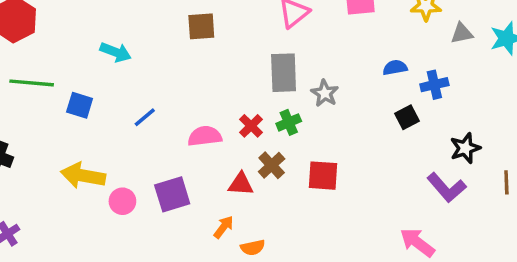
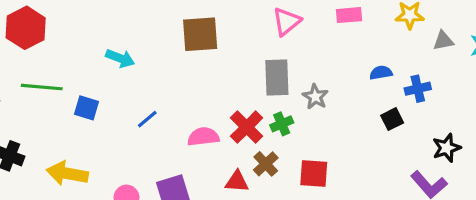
brown square: (201, 26) -> (200, 34), size x1.4
red cross: (251, 126) -> (247, 127), size x1.5
yellow arrow: (83, 176) -> (67, 173), moved

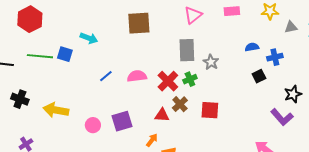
blue square: (86, 108) -> (65, 54), moved
pink semicircle: (203, 137) -> (137, 76), moved

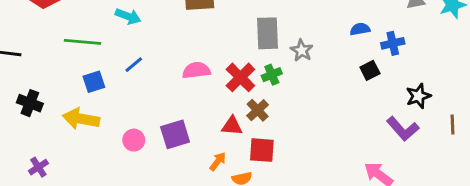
blue square: (65, 54) -> (94, 82), moved, turned -35
green line: (40, 56) -> (83, 42), moved
blue line: (106, 76) -> (134, 65), moved
red square: (210, 110) -> (262, 150), moved

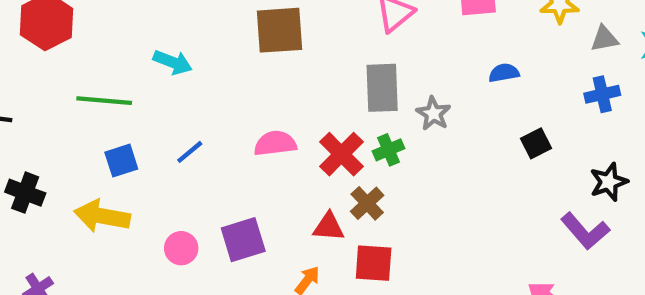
blue semicircle: (360, 29) -> (504, 73), moved
blue cross: (393, 43) -> (602, 94), moved
blue line: (134, 65) -> (190, 152), moved

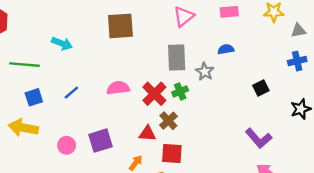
blue semicircle: (504, 73) -> (226, 49), moved
purple L-shape: (585, 231) -> (259, 138), moved

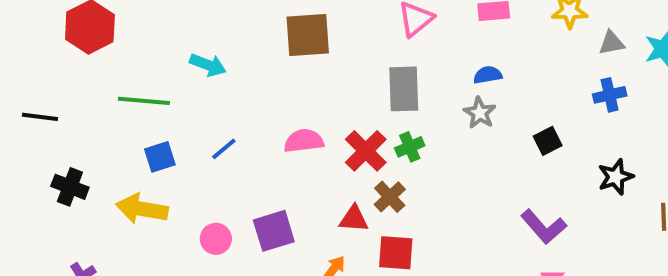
gray star: (205, 72) -> (480, 113), moved

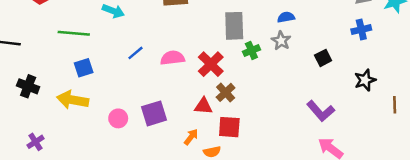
green cross: (410, 147) -> (251, 51), moved
blue line: (224, 149) -> (135, 53), moved

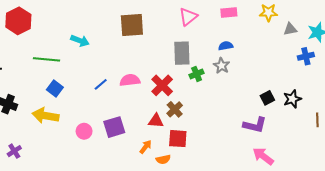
blue cross: (361, 30) -> (306, 56), moved
blue line: (135, 53) -> (101, 84), moved
black square: (323, 58) -> (267, 98), moved
blue square: (84, 68) -> (55, 89), turned -35
purple L-shape: (321, 111) -> (255, 125), turned -35

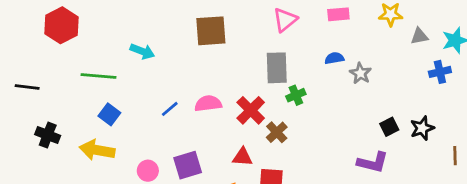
gray star: (222, 66) -> (360, 73), moved
brown cross: (175, 109) -> (277, 132), moved

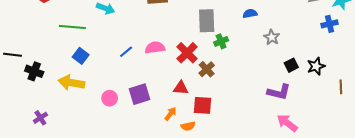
gray star: (360, 73) -> (272, 37), moved
black line: (27, 87) -> (13, 55), moved

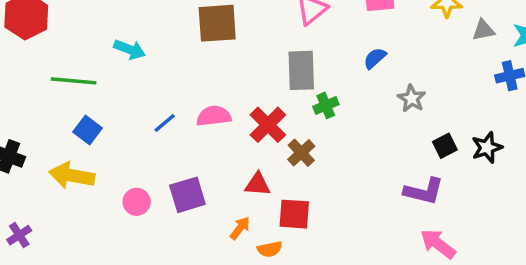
blue semicircle: (250, 14) -> (375, 58), turned -32

